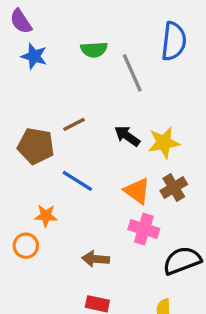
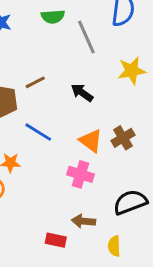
yellow star: (164, 143) -> (132, 71), moved
pink cross: (144, 229) -> (81, 174), moved
brown arrow: (96, 259) -> (83, 221), moved

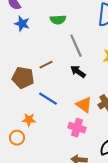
gray line: (86, 37) -> (76, 46), moved

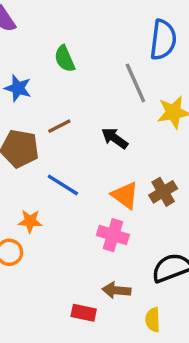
green semicircle: (58, 20) -> (65, 59), moved, turned 70
blue star: (22, 24) -> (18, 88), moved
gray line: (76, 46) -> (135, 83), moved

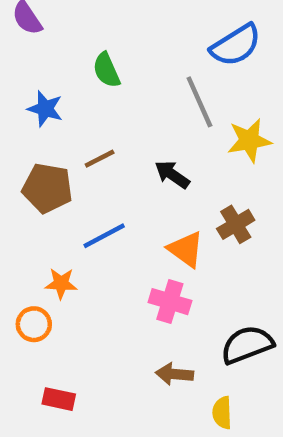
blue semicircle: (163, 40) -> (236, 45), turned 51
blue line: (63, 185) -> (104, 236), turned -60
brown cross: (163, 192) -> (236, 224), moved
red rectangle: (84, 313) -> (59, 399), moved

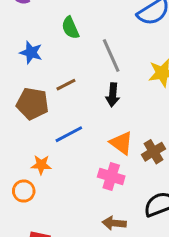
gray line: (199, 102) -> (111, 55), moved
black arrow: (172, 174) -> (113, 95), turned -120
brown cross: (236, 224) -> (153, 152), moved

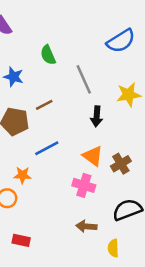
black arrow: (113, 95) -> (97, 116), moved

